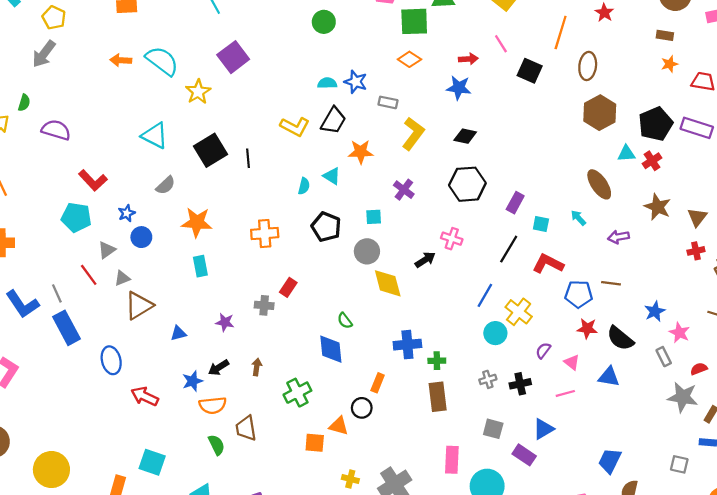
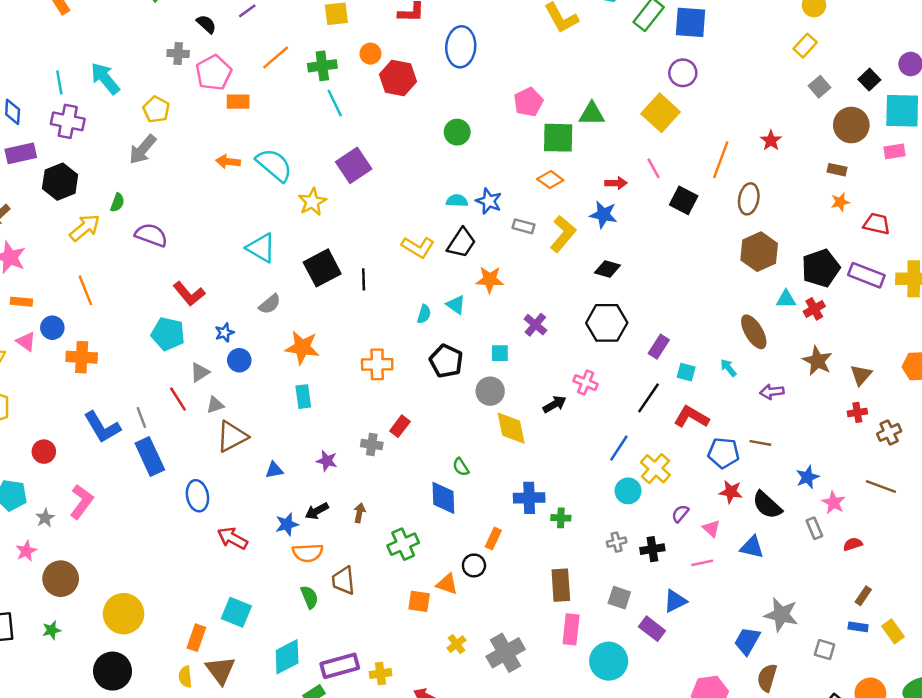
yellow L-shape: (413, 134) -> (563, 234), moved
brown rectangle: (438, 397) -> (561, 585), moved
gray star: (683, 397) -> (781, 615), moved
yellow cross: (350, 479) -> (457, 644), turned 35

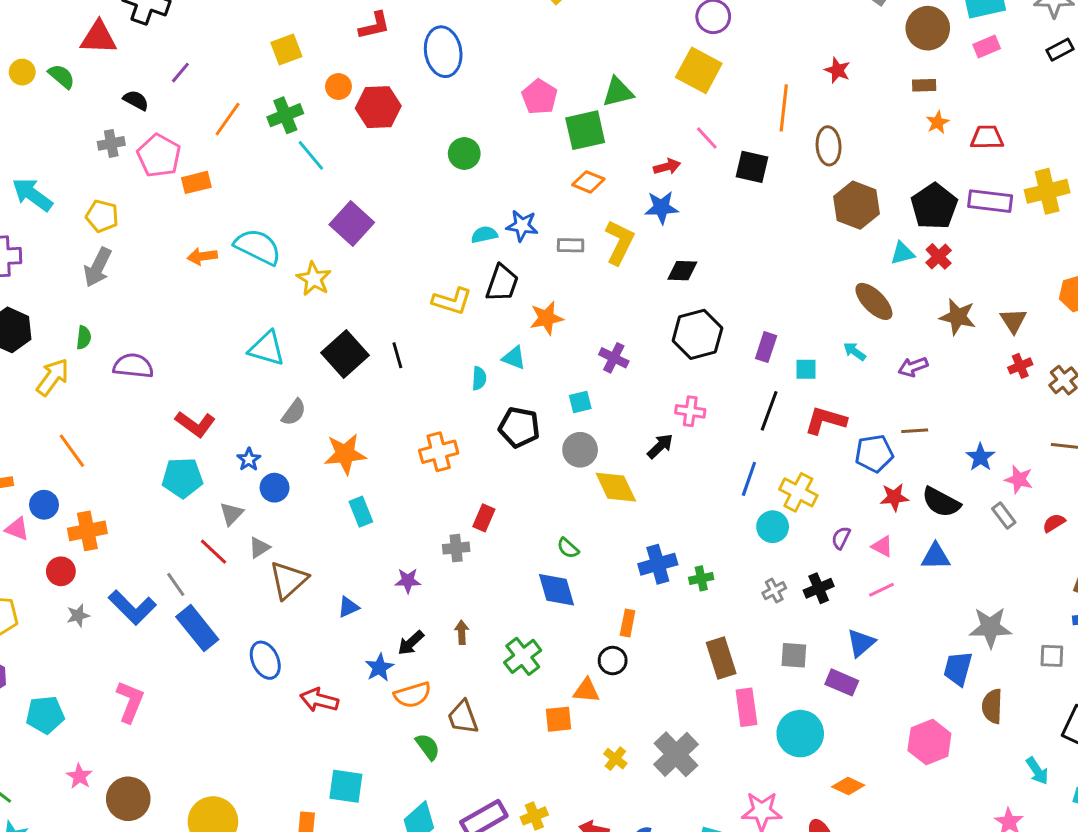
red circle: (44, 452) -> (61, 571), moved
gray star: (45, 518) -> (78, 615), moved, turned 30

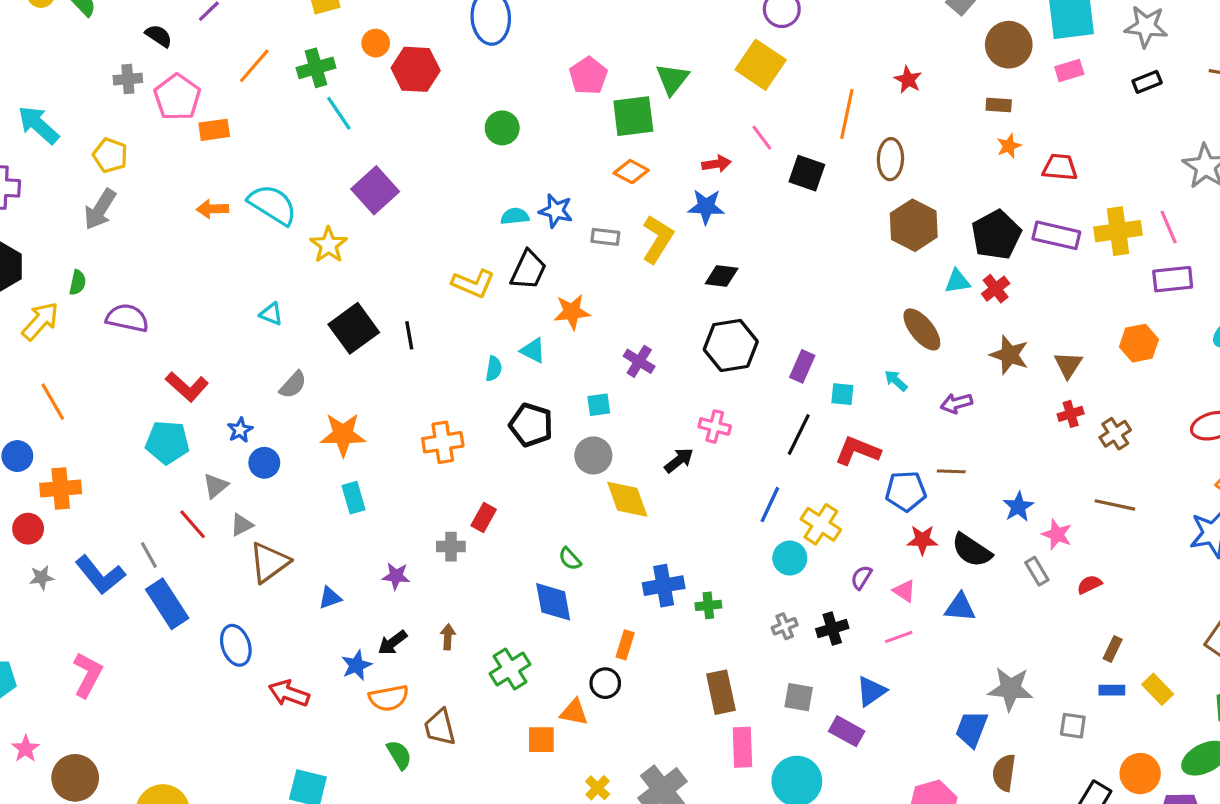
green triangle: (618, 92) -> (672, 79), turned -44
cyan triangle: (267, 348) -> (271, 314), size x0.6

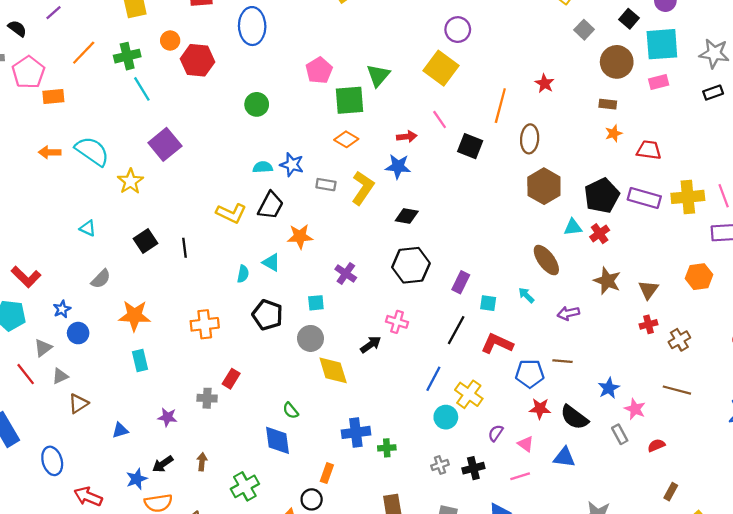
black square: (354, 328) -> (146, 241), size x0.7
brown triangle: (269, 562) -> (78, 403), size x0.7

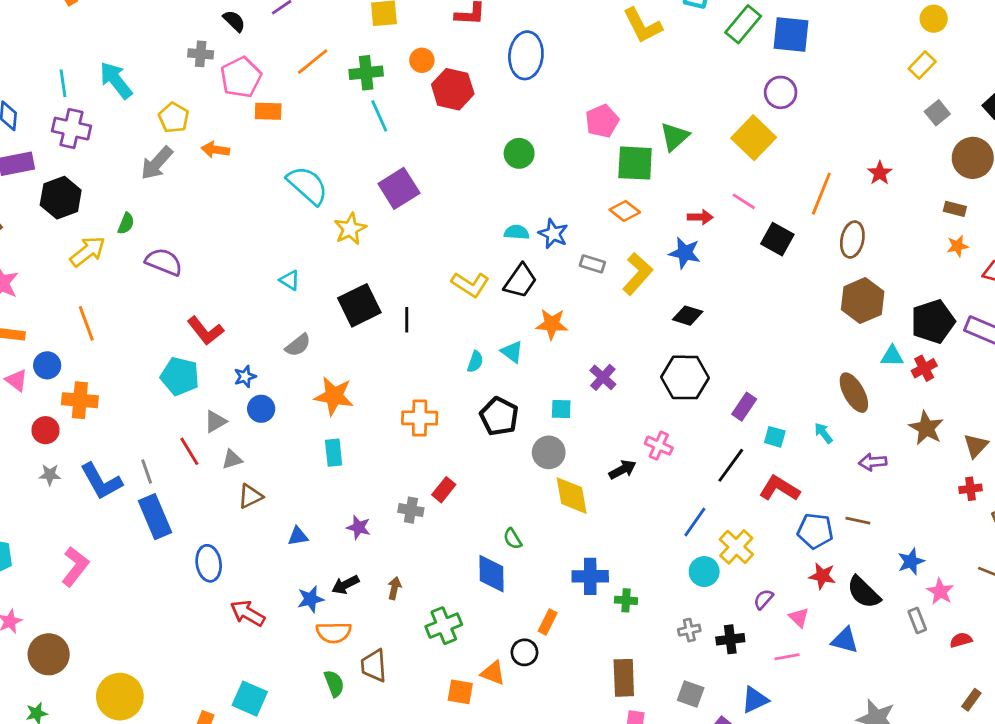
pink line: (440, 120) -> (744, 201), turned -30
orange arrow: (50, 152) -> (215, 150), moved
black square: (146, 241) -> (359, 305), size x1.4

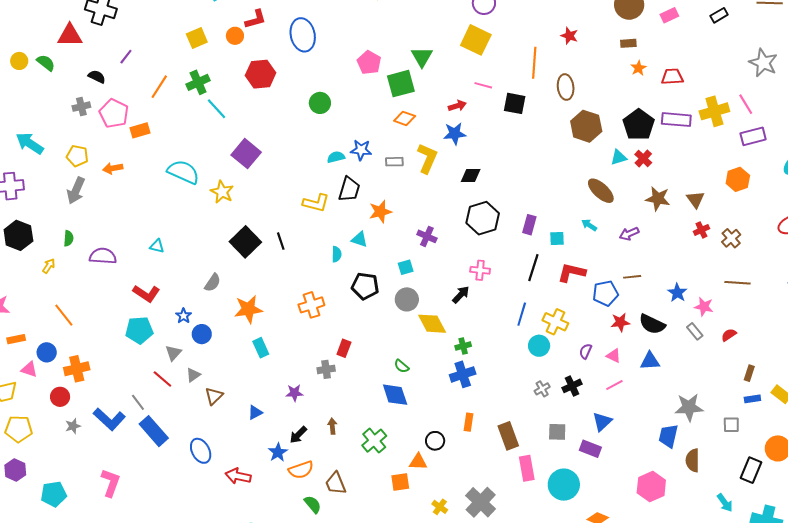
orange circle: (422, 60) -> (235, 36), moved
yellow arrow: (88, 251) -> (49, 266), size x0.6
cyan triangle: (290, 280) -> (157, 246), moved
green cross: (626, 600) -> (463, 346), moved
orange rectangle: (548, 622) -> (468, 422), moved

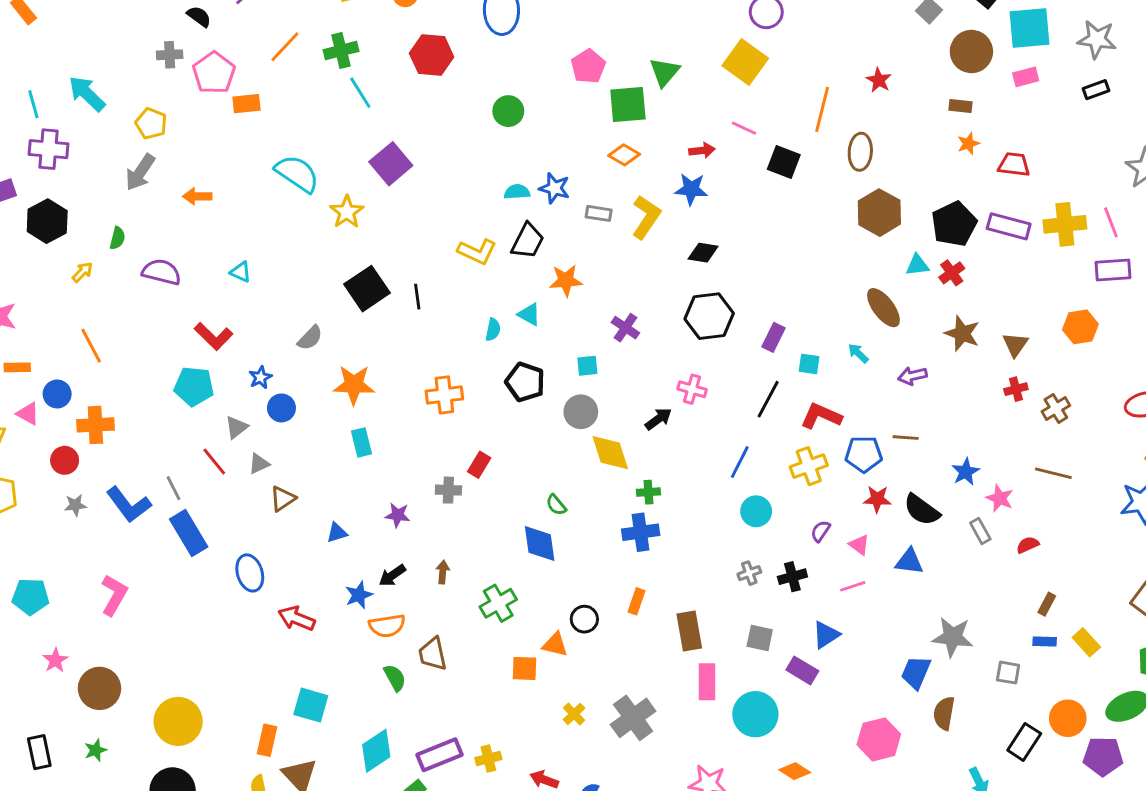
orange arrow: (113, 168) -> (197, 196), moved
yellow cross: (555, 322) -> (809, 466), moved, turned 35

